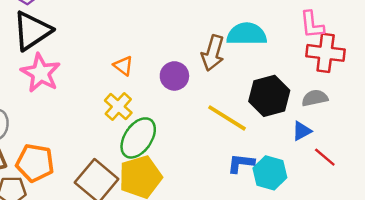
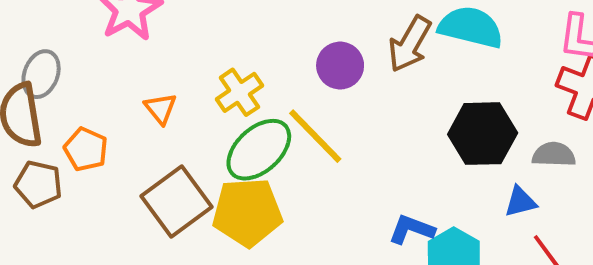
orange triangle: (123, 66) -> (161, 108), moved
yellow line: (227, 118) -> (315, 136), moved
orange pentagon: (35, 163) -> (86, 149), size x0.7

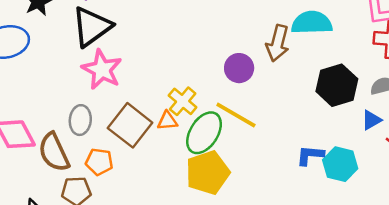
gray ellipse: (41, 74) -> (80, 120), moved
orange triangle: (161, 108) -> (167, 121), moved, turned -40
brown square: (176, 201) -> (130, 125), moved

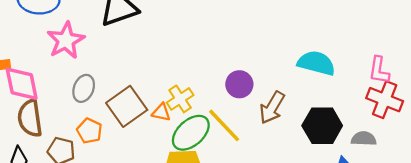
brown arrow: (278, 43) -> (272, 108), moved
pink star: (102, 70) -> (66, 40), moved
brown semicircle: (54, 152) -> (30, 118), moved

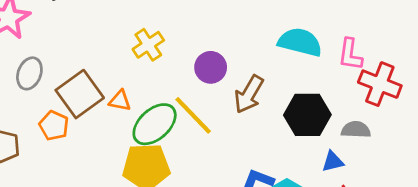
pink L-shape: (379, 70) -> (350, 54), moved
yellow cross: (180, 99) -> (148, 45), moved
orange pentagon: (89, 131) -> (54, 126), moved

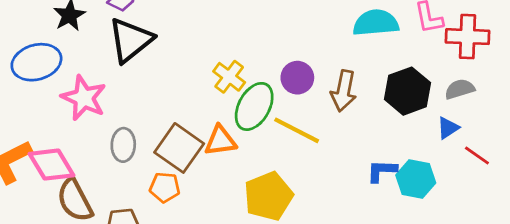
orange triangle: (120, 101) -> (220, 141), size x1.4
green ellipse: (155, 124) -> (254, 106), moved

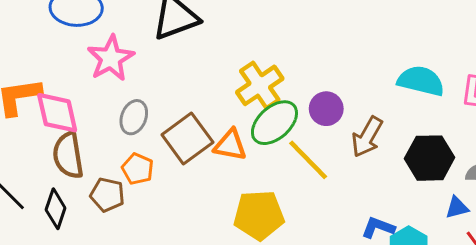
yellow cross: (229, 77) -> (260, 85), size x1.4
orange pentagon: (165, 187) -> (138, 169), moved

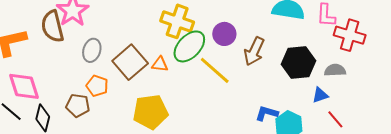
yellow cross: (260, 85) -> (177, 21), turned -32
pink diamond: (57, 113) -> (24, 86), moved
orange triangle: (230, 145) -> (160, 64), size x0.7
brown semicircle: (68, 155) -> (52, 26), moved
yellow pentagon: (259, 215) -> (150, 112), moved

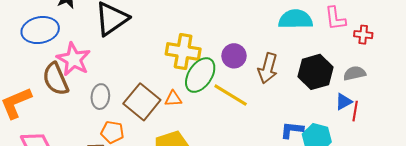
red cross: (350, 35) -> (363, 35), size x0.6
red line: (335, 119) -> (355, 111), moved, turned 60

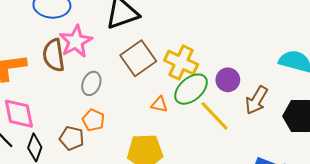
brown square: (142, 102) -> (138, 58), moved

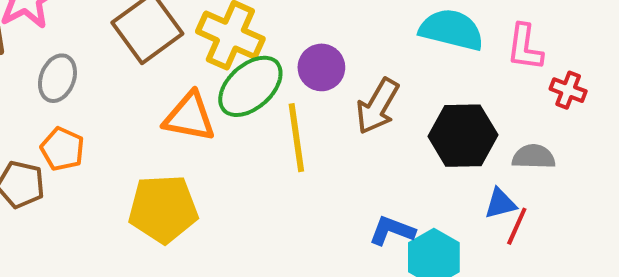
orange triangle: (159, 104) -> (190, 117), size x1.6
yellow line: (214, 116) -> (296, 138), turned 36

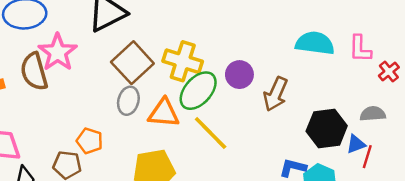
gray ellipse: (57, 78) -> (128, 101), moved
red cross: (568, 90) -> (389, 71), turned 36
black hexagon: (463, 136) -> (327, 129), moved
yellow line: (296, 138) -> (211, 133), moved, turned -30

